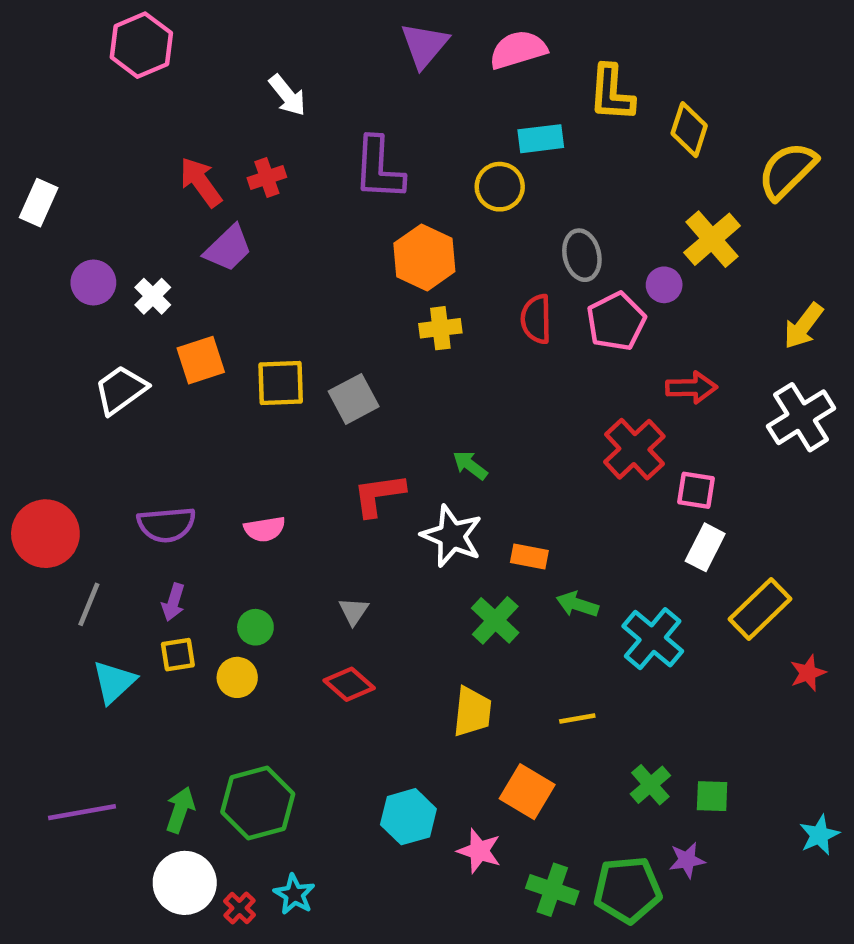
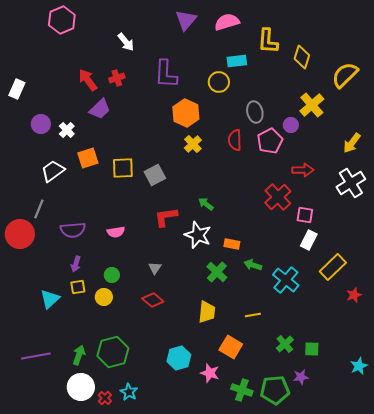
yellow cross: (440, 328) -> (193, 144), turned -36
gray line: (89, 604) -> (39, 209), moved

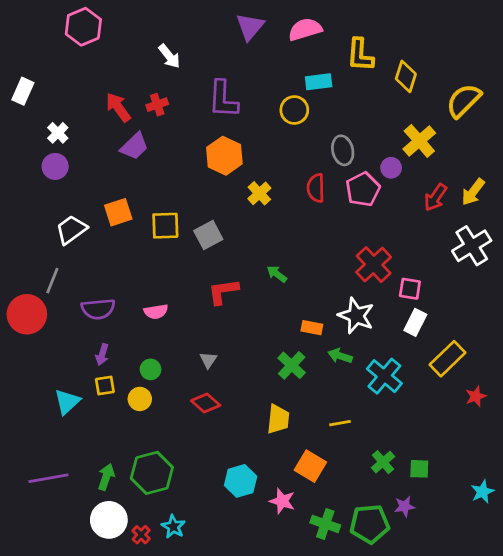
white rectangle: (17, 89) -> (23, 91), moved
orange hexagon: (186, 113) -> (224, 156), moved
white cross: (67, 130) -> (58, 133), moved
red arrow: (303, 170) -> (435, 197), moved, turned 125
white star: (198, 235) -> (356, 316), moved

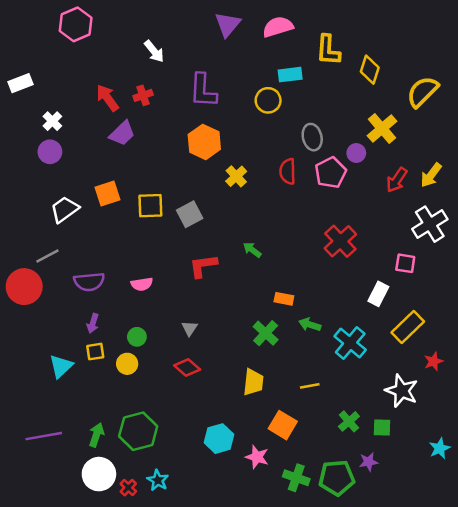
white rectangle: (23, 91) -> (20, 83), turned 45
gray line: (52, 281) -> (47, 256), turned 40
pink square: (410, 289) -> (405, 263), moved
white star: (356, 316) -> (402, 391), moved

